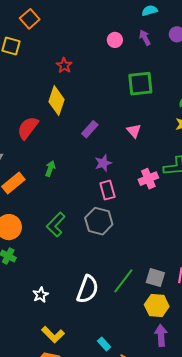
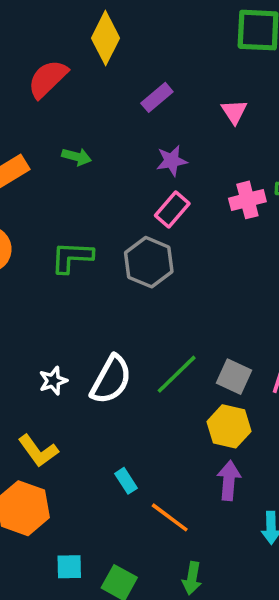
green arrow: (50, 169) -> (77, 157), turned 77
pink rectangle: (107, 190) -> (172, 209), turned 48
green L-shape: (56, 225) -> (72, 257), turned 40
white star: (41, 295) -> (53, 381), moved

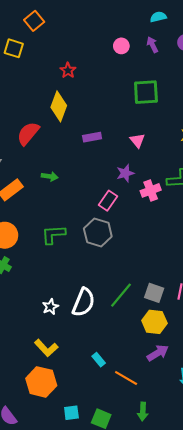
purple rectangle: (157, 97) -> (92, 137), turned 36
purple star: (172, 161) -> (125, 173), moved
purple arrow: (229, 480) -> (158, 353), turned 60

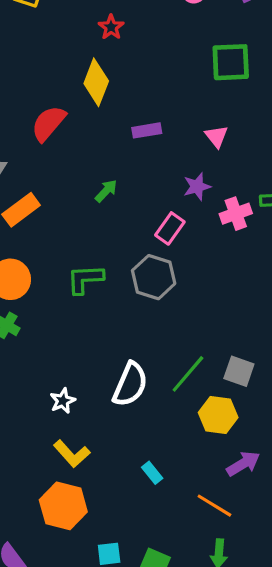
green arrow: (50, 176) -> (106, 191), moved, turned -56
white star: (50, 307) -> (63, 401), moved
yellow hexagon: (154, 322) -> (218, 415), moved
orange line: (126, 378) -> (214, 506), moved

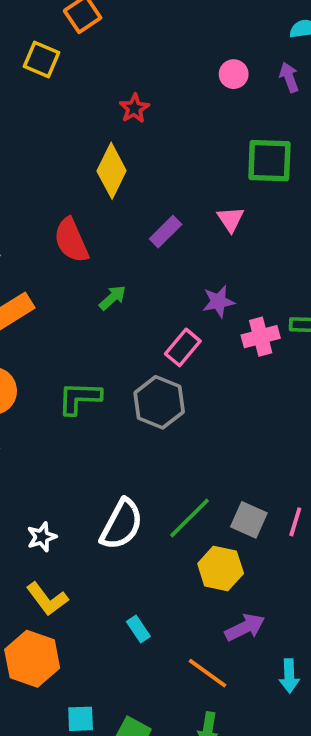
red semicircle: (48, 123) -> (71, 240), moved, turned -69
purple rectangle: (147, 130) -> (166, 232), turned -40
pink triangle: (217, 136) -> (230, 219), moved

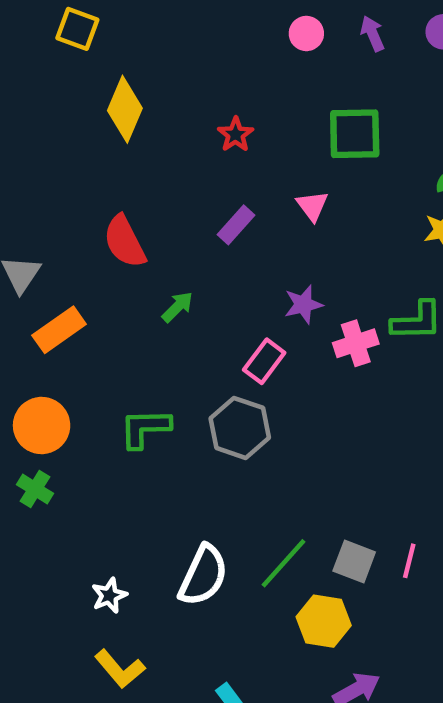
red star: (134, 108) -> (236, 134), moved
yellow diamond: (112, 171) -> (125, 109), moved

